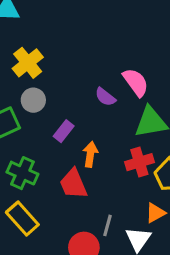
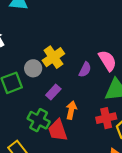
yellow cross: (28, 63) -> (53, 57), moved
purple semicircle: (105, 97) -> (85, 70), turned -105
green cross: (22, 173) -> (39, 120), moved

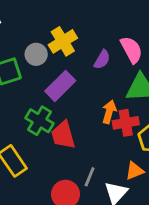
purple rectangle: (53, 92) -> (60, 86), size x1.5
orange arrow: (71, 110) -> (109, 112), moved

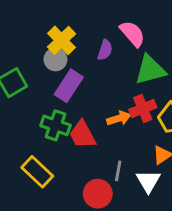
gray circle: (36, 54) -> (55, 59), moved
orange arrow: (109, 112) -> (119, 118), moved, turned 70

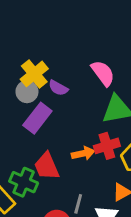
purple semicircle: (105, 50) -> (58, 88), moved, turned 96
green cross: (55, 125) -> (24, 182), moved

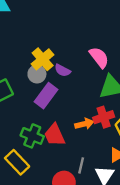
green cross: (24, 182) -> (32, 136), moved

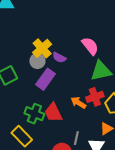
orange arrow: (84, 124) -> (78, 103), turned -133

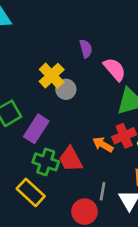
purple semicircle: (59, 58) -> (86, 49), moved, turned -128
gray circle: (37, 61) -> (66, 89), moved
purple rectangle: (46, 79) -> (36, 129), moved

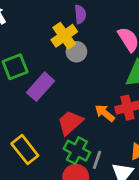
purple semicircle: (86, 49) -> (80, 14), moved
red trapezoid: (71, 159) -> (70, 123), turned 68
green cross: (46, 162) -> (77, 151), moved

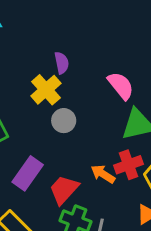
gray circle: (76, 52) -> (64, 121), moved
purple rectangle: (41, 87) -> (28, 173), moved

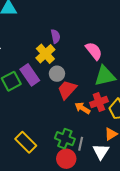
purple rectangle: (28, 173) -> (30, 75), moved, turned -70
red trapezoid: (64, 190) -> (67, 90), moved

